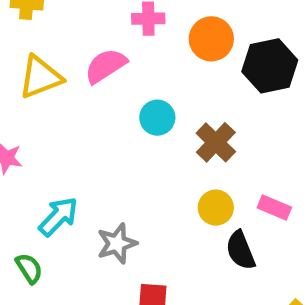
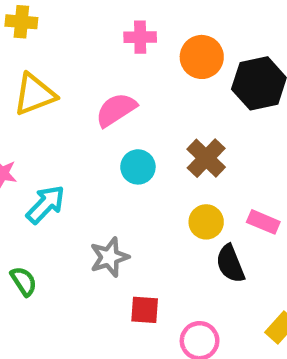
pink semicircle: (106, 66) -> (116, 110), moved
cyan circle: (157, 118) -> (138, 167), moved
cyan arrow: (58, 217) -> (46, 204), moved

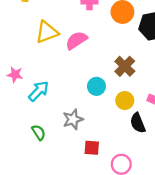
yellow triangle: (35, 94) -> (47, 32), moved
cyan circle: (138, 167) -> (96, 86), moved
green semicircle: (24, 281) -> (39, 132), moved

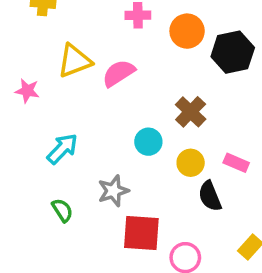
pink star: (15, 75) -> (27, 91), moved
red square: (92, 148) -> (141, 233), size x1.6

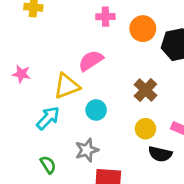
yellow triangle: (75, 61) -> (67, 86), moved
cyan circle: (148, 142) -> (96, 110), moved
black semicircle: (210, 196) -> (160, 154), turned -55

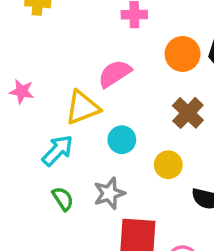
orange circle: (143, 29) -> (183, 54), moved
yellow circle: (145, 129) -> (168, 165), moved
green semicircle: (48, 165) -> (63, 199), moved

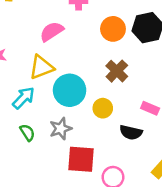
pink semicircle: (115, 74) -> (52, 31), moved
cyan circle: (122, 140) -> (70, 90), size x1.6

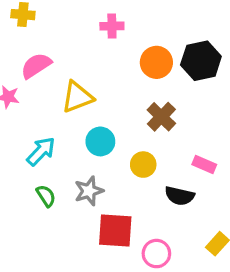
pink semicircle: (52, 31) -> (36, 66), moved
yellow triangle: (41, 67) -> (77, 97), moved
cyan circle: (70, 90) -> (100, 141), size x0.7

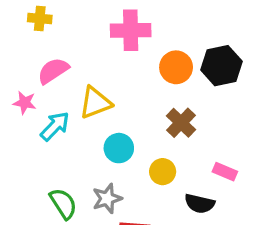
pink cross: (112, 26) -> (131, 30), size x1.6
cyan arrow: (41, 151) -> (55, 126), moved
green semicircle: (46, 196) -> (63, 204), size x1.4

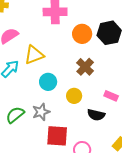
green semicircle: (63, 204) -> (15, 115), turned -96

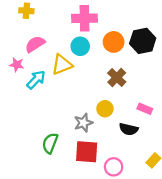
cyan circle: (48, 82) -> (80, 46), moved
gray star: (41, 112) -> (83, 123), moved
green semicircle: (15, 115) -> (50, 143), moved, turned -30

